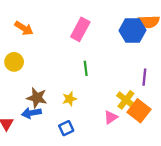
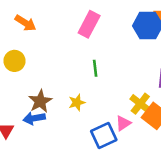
brown star: (37, 98) -> (40, 101), turned 30
blue square: (66, 128) -> (104, 135), moved, size x1.5

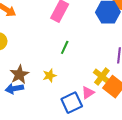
green line: (95, 68) -> (65, 47), turned 32

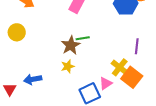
green line: (65, 47) -> (83, 38), turned 56
brown star: (19, 74) -> (71, 45), moved

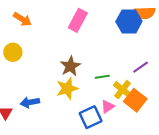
green line: (83, 38) -> (102, 77), moved
purple line: (137, 46) -> (141, 67), turned 49
yellow star: (68, 66) -> (67, 88), size x1.5

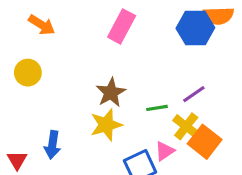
purple line: (141, 67) -> (194, 94), moved
blue arrow: (30, 102) -> (52, 145), turned -72

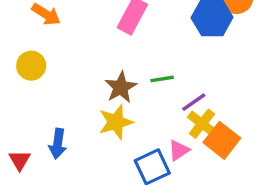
purple line: (194, 94) -> (194, 102), moved
green line: (157, 108) -> (162, 79), moved

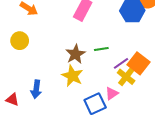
yellow star: (116, 122) -> (72, 76), turned -30
orange square: (222, 140) -> (139, 63), moved
red triangle: (20, 160) -> (12, 100), turned -40

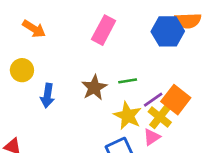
yellow star: (72, 76) -> (128, 116), moved
blue arrow: (36, 89) -> (47, 96), moved
pink triangle: (112, 93) -> (152, 137), moved

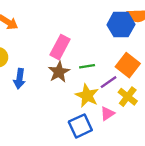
pink rectangle: (104, 30) -> (60, 47), moved
orange square: (176, 100) -> (128, 65), moved
yellow cross: (160, 117) -> (128, 97), moved

